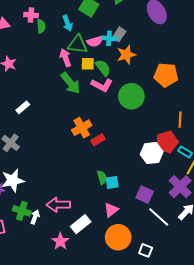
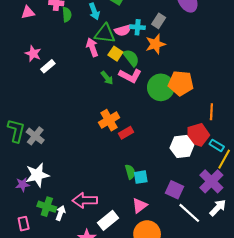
gray rectangle: (119, 34) -> (159, 21), moved
yellow square: (88, 64) -> (115, 54), turned 32
orange pentagon: (166, 75) -> (181, 83), moved
green arrow: (70, 83) -> (107, 78), moved, size x0.6
white rectangle: (23, 107) -> (48, 66), moved

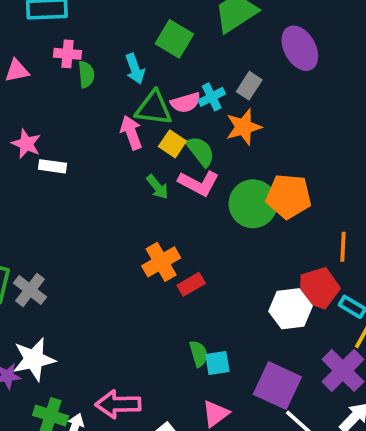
cyan cross: (138, 27) -> (212, 97), turned -32
white rectangle: (48, 66) -> (52, 166), turned 48
purple square: (174, 190) -> (277, 386), size x1.4

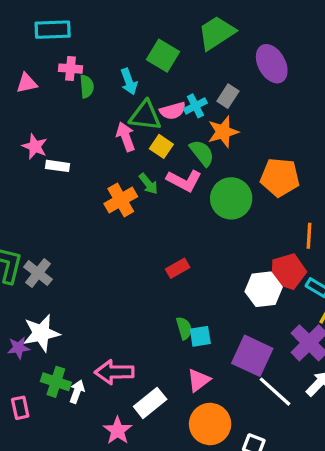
green semicircle: (201, 151) -> (202, 153), moved
orange pentagon: (289, 196) -> (280, 177), moved
orange cross: (161, 262) -> (121, 200), moved

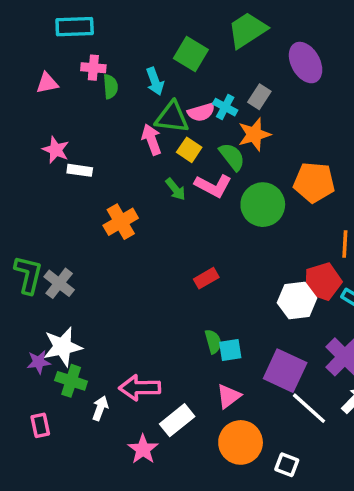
cyan cross: (195, 106) -> (225, 107), turned -35
orange cross: (121, 200) -> (121, 222), moved
green cross: (56, 382) -> (71, 381), moved

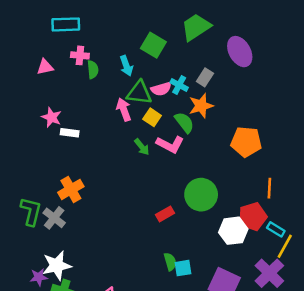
green circle: (263, 205) -> (201, 195), moved
orange cross: (121, 222) -> (71, 189), moved

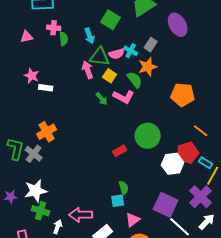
orange line: (269, 188) -> (201, 131), turned -56
cyan square: (183, 268) -> (118, 201), moved
purple star: (39, 277) -> (11, 197), moved

